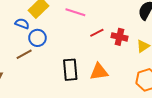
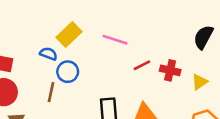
brown line: (24, 54) -> (51, 92), turned -49

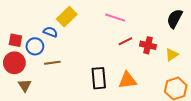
pink line: (115, 40) -> (115, 18), moved
blue circle: (68, 72) -> (35, 46), moved
brown line: (51, 92) -> (52, 63), turned 70

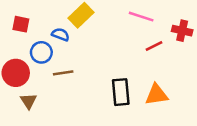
red square: (15, 40) -> (21, 24), moved
red cross: (148, 45) -> (182, 31), moved

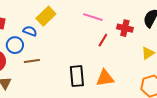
red line: (154, 46) -> (103, 40), turned -32

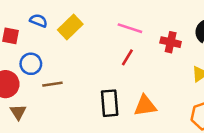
blue semicircle: (30, 31) -> (38, 21), moved
red line: (103, 40) -> (127, 57), moved

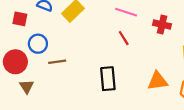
red line: (127, 57) -> (124, 38), turned -63
orange triangle: (145, 106) -> (158, 81), moved

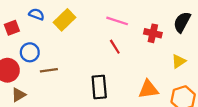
red square: (20, 19) -> (12, 28), turned -32
brown triangle: (27, 87) -> (19, 95), turned 32

